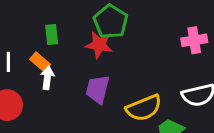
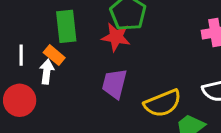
green rectangle: (52, 35) -> (66, 26), size x1.5
white arrow: (47, 78) -> (47, 72), moved

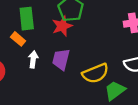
red star: (116, 37) -> (62, 26), turned -30
white arrow: (47, 72) -> (33, 59), moved

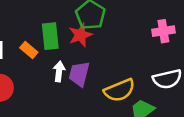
green rectangle: (27, 19) -> (50, 36), moved
white arrow: (33, 59) -> (59, 71), moved

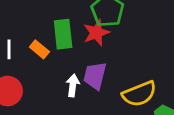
white arrow: (59, 71) -> (73, 85), moved

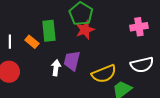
red star: (96, 33) -> (85, 30), moved

